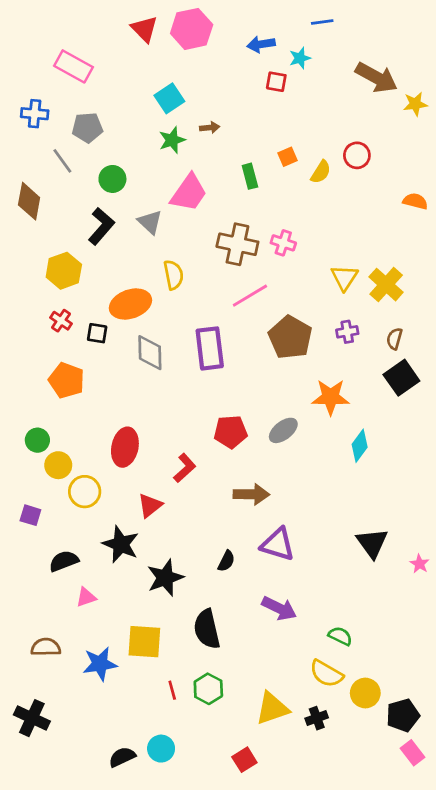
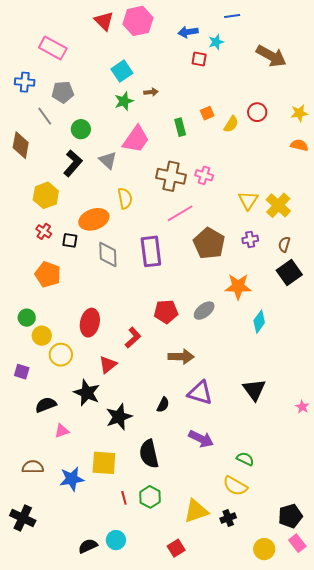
yellow star: (415, 104) -> (299, 113), moved
black triangle: (372, 543) -> (254, 390), moved
yellow circle: (365, 693) -> (264, 549), moved

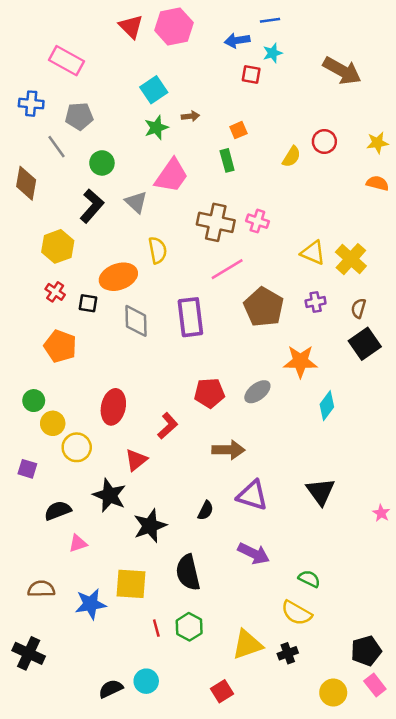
blue line: (232, 16) -> (270, 20), moved
orange square: (207, 113) -> (238, 130), moved
yellow triangle: (248, 200) -> (313, 253), turned -40

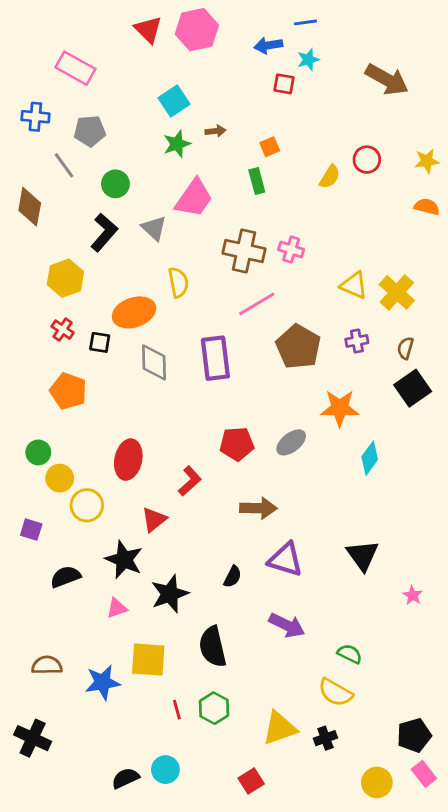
pink star: (381, 513) -> (413, 595), moved
pink triangle: (78, 543) -> (117, 608), moved

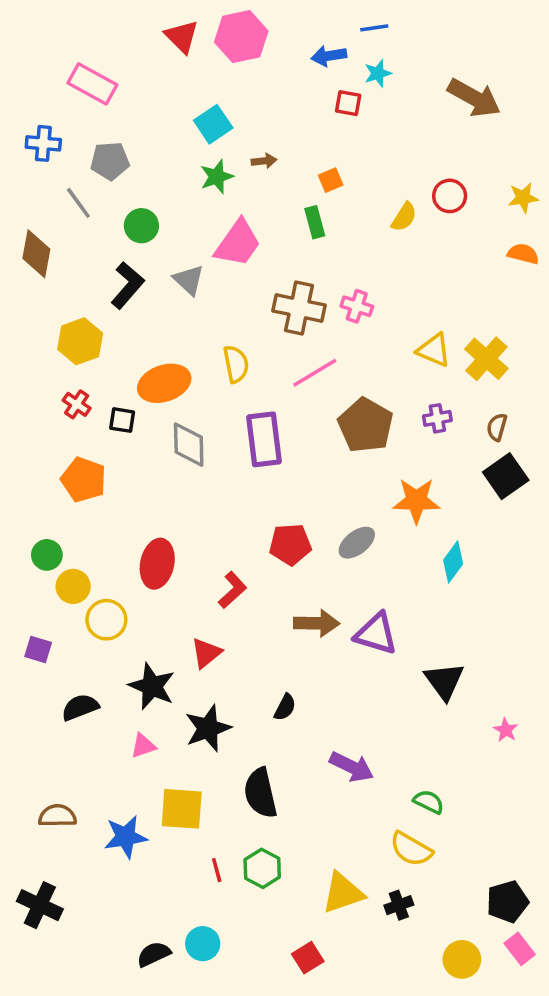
yellow semicircle: (178, 282) -> (236, 364), moved
red triangle: (154, 520) -> (206, 653), moved
purple triangle: (285, 560) -> (376, 634), moved

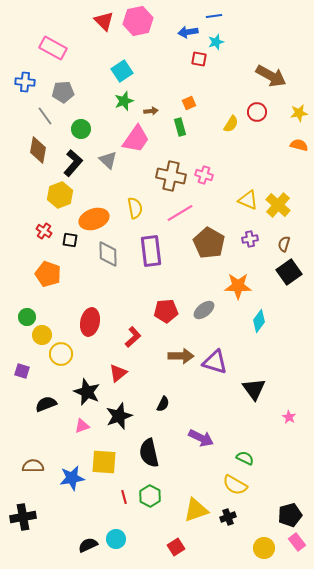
brown arrow: (474, 98) -> (271, 76), moved
brown arrow: (264, 161) -> (151, 111), moved
brown diamond: (36, 254) -> (38, 150), moved
yellow hexagon: (80, 341) -> (60, 195), moved
black cross: (40, 905) -> (23, 517), turned -35

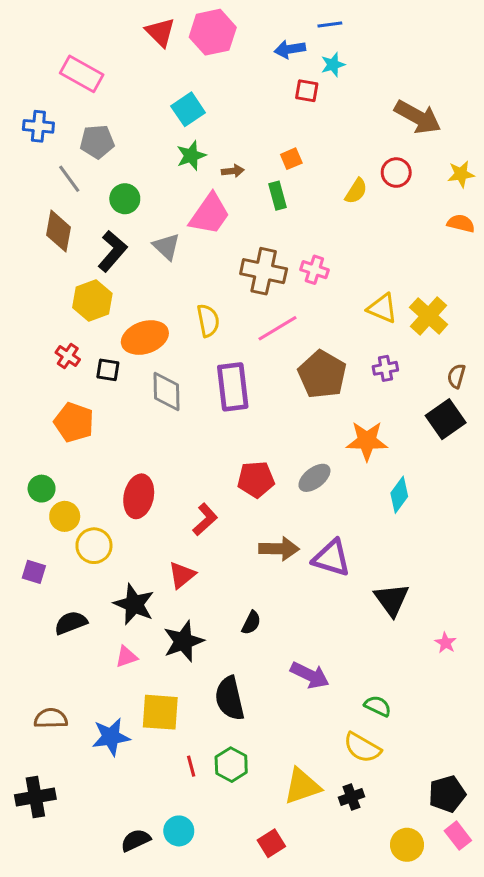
brown semicircle: (284, 244) -> (456, 376), moved

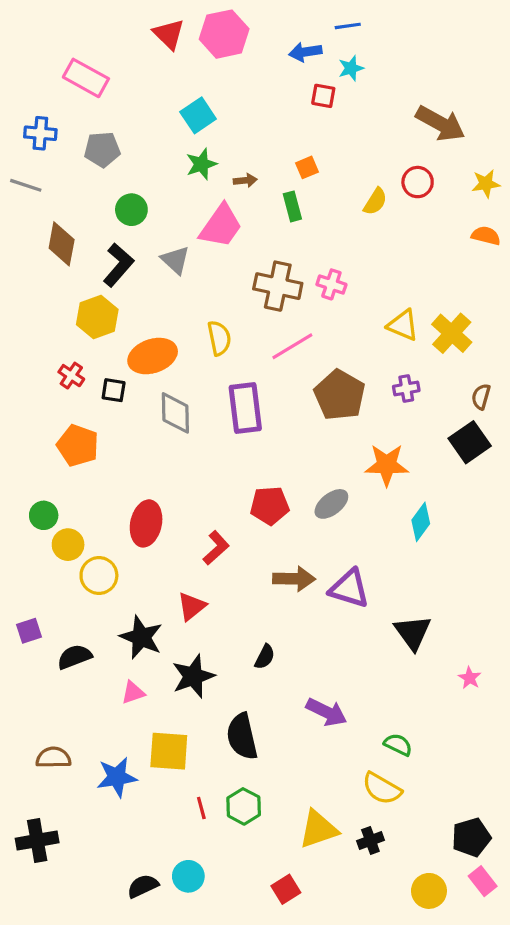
gray line: (69, 179) -> (26, 185), moved, turned -36
purple square: (34, 572) -> (29, 631), moved, turned -35

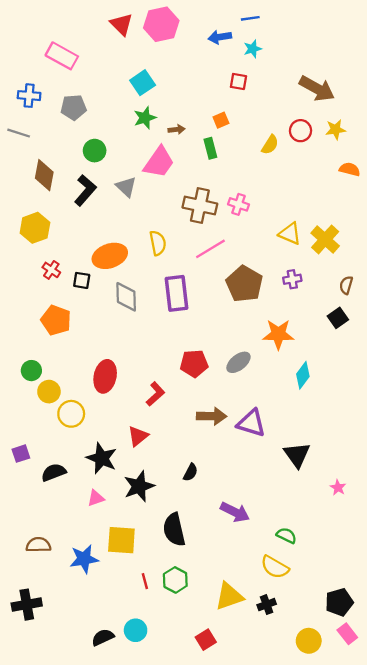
red square: (323, 96) -> (238, 82), moved
yellow star: (486, 184) -> (336, 130), moved
yellow hexagon: (97, 317) -> (35, 228), moved
black square: (470, 442) -> (338, 318), size x0.7

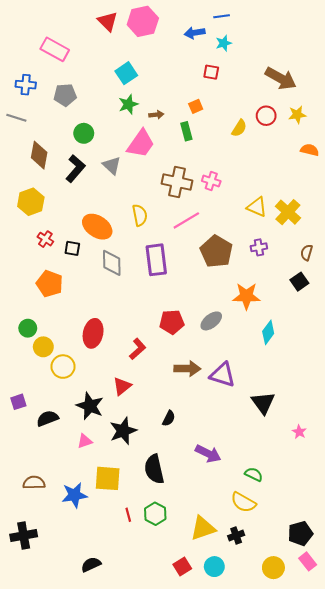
orange ellipse: (110, 256) -> (97, 227), turned 52
cyan circle: (136, 630) -> (214, 567), moved

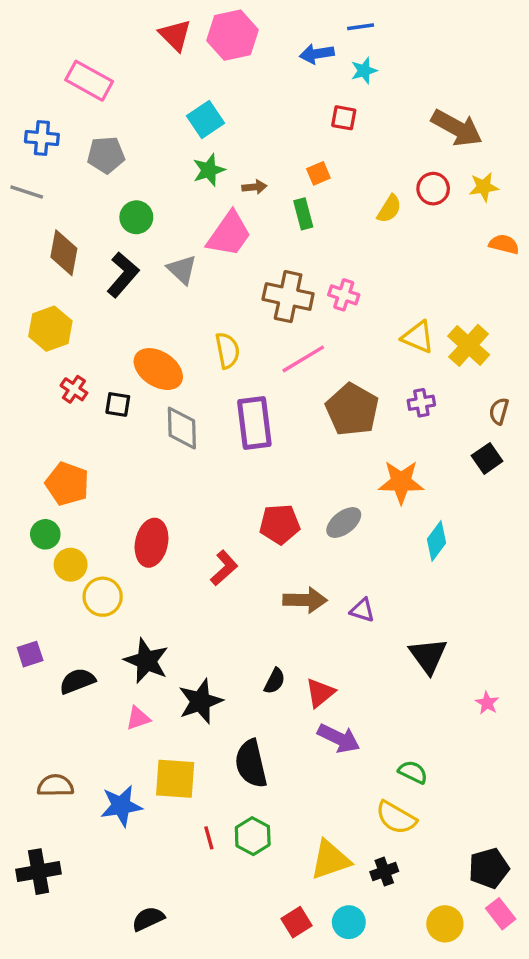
orange pentagon: (50, 284) -> (67, 484), moved
purple triangle: (223, 375) -> (362, 610), size x0.6
red triangle: (122, 386) -> (320, 693), moved

